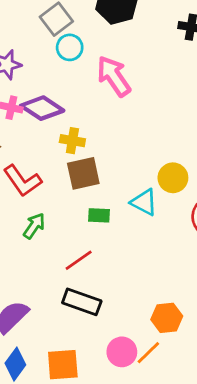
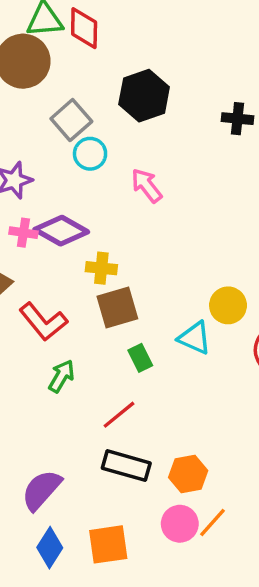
pink arrow: (114, 76) -> (147, 185), size x0.7
green rectangle: (99, 215) -> (140, 358), turned 65
orange hexagon: (167, 318) -> (188, 474), moved

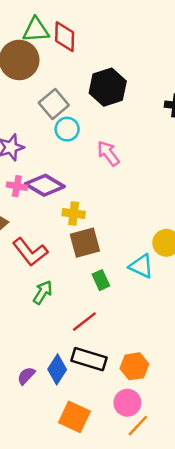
purple semicircle: (41, 490) -> (26, 376), size x0.6
orange line: (213, 522) -> (138, 426), moved
orange square: (108, 544) -> (74, 417), turned 32
blue diamond: (50, 548) -> (57, 369), moved

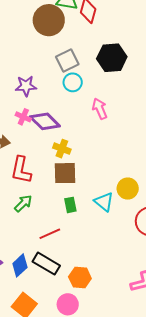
red L-shape: (30, 252) -> (21, 170), turned 36

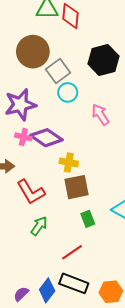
brown circle: (49, 20) -> (33, 52), moved
purple star: (26, 86) -> (20, 105), size x1.4
red L-shape: (21, 170) -> (31, 192), turned -32

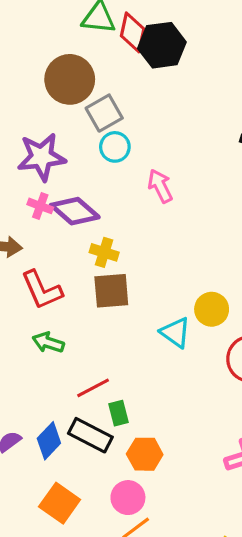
black hexagon: (103, 60) -> (162, 45), moved
green rectangle: (88, 219) -> (119, 413), moved
green arrow: (39, 226) -> (48, 343), turned -114

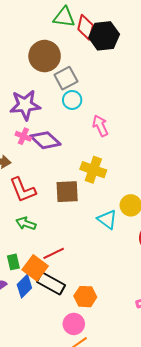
yellow cross: (104, 252) -> (93, 170), moved, size x1.4
green rectangle: (119, 413) -> (13, 262), moved
orange square: (60, 503) -> (35, 268), moved

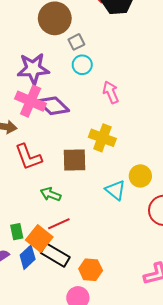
gray square: (66, 78) -> (76, 42), size x0.7
pink cross: (23, 136) -> (31, 101), size x1.8
green arrow: (26, 224) -> (51, 194), moved

